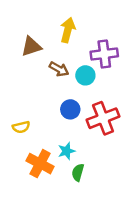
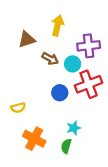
red cross: (103, 118) -> (89, 84), moved
cyan star: (67, 151) -> (74, 128), moved

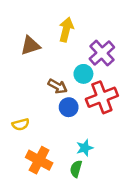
purple cross: (89, 46) -> (102, 53), turned -35
brown arrow: (50, 59) -> (58, 86), moved

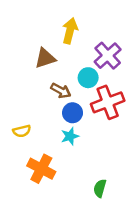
brown triangle: (30, 46) -> (45, 58), moved
cyan star: (85, 148) -> (70, 136), moved
green semicircle: (76, 169) -> (100, 188), moved

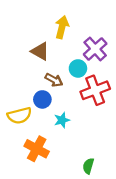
brown triangle: (45, 58) -> (40, 51), turned 48
blue circle: (73, 113) -> (42, 99), moved
yellow semicircle: (22, 131) -> (19, 116), size x1.5

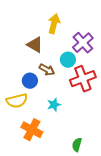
blue circle: (42, 99) -> (30, 81), moved

